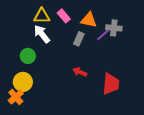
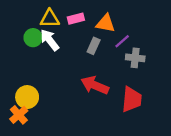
pink rectangle: (64, 16) -> (76, 19), turned -64
gray cross: (114, 28) -> (135, 58), moved
green circle: (28, 56) -> (33, 38), moved
red arrow: (80, 72) -> (95, 85), size x1.6

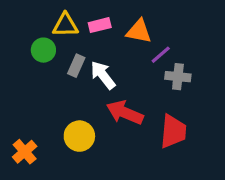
white arrow: (50, 40) -> (103, 75), moved
gray rectangle: (94, 46) -> (76, 66), moved
yellow circle: (27, 97) -> (79, 136), moved

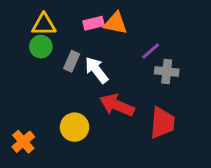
yellow triangle: (65, 25) -> (44, 25), moved
orange triangle: (139, 31) -> (115, 23), moved

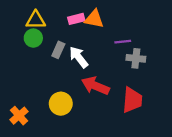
purple line: (151, 51) -> (123, 42), turned 35

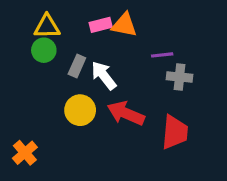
yellow circle: (61, 104) -> (80, 110), moved

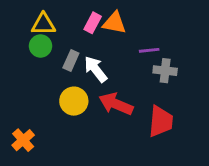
pink rectangle: (101, 25) -> (93, 23), turned -48

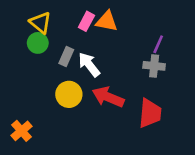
yellow triangle: (43, 24) -> (40, 23), turned 40
purple line: (149, 50) -> (158, 44), moved, turned -60

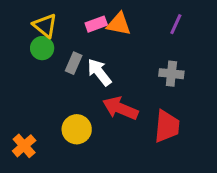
pink rectangle: (86, 21) -> (96, 24), turned 42
purple line: (158, 44) -> (176, 24), moved
yellow circle: (69, 94) -> (77, 129), moved

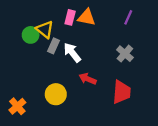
pink rectangle: (96, 24) -> (70, 17), turned -56
yellow triangle: (45, 26) -> (45, 29), moved
gray cross: (171, 74) -> (125, 54), turned 35
red arrow: (120, 108) -> (88, 79), size x0.7

